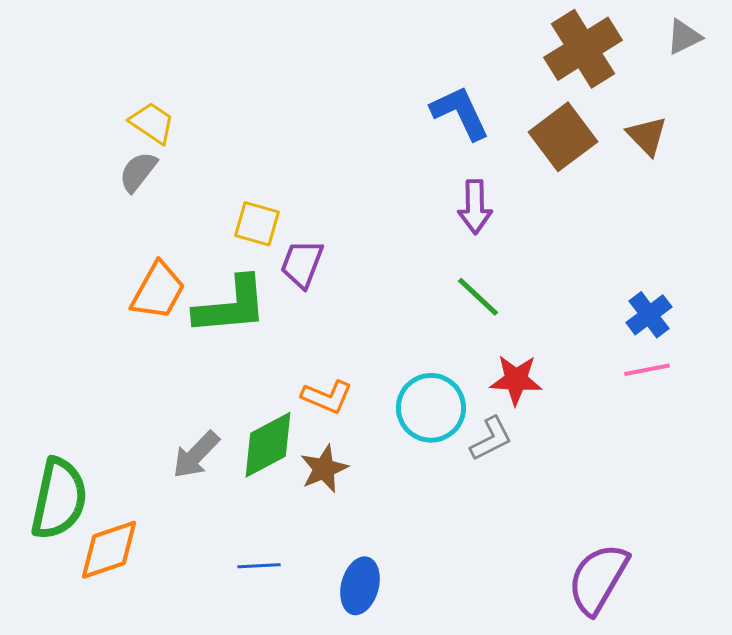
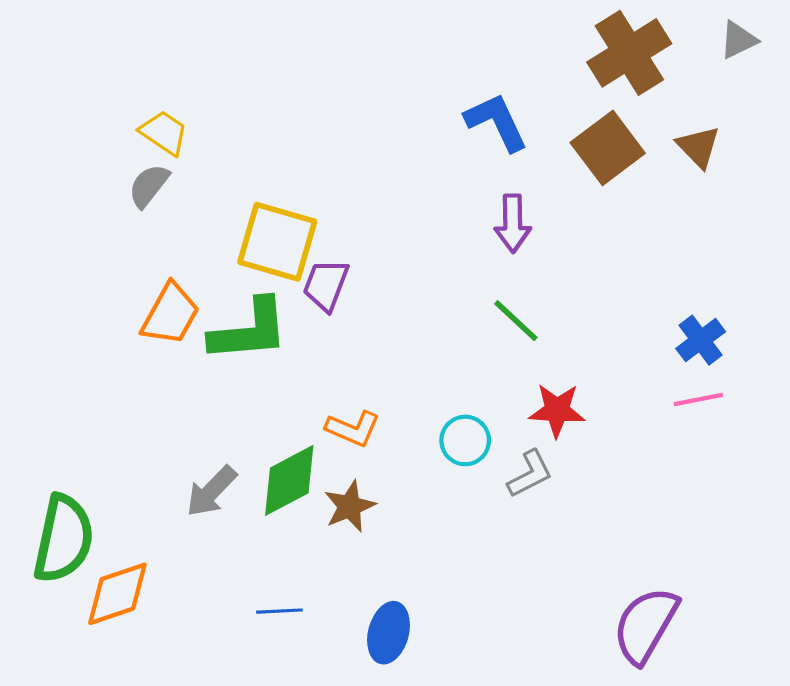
yellow square: (257, 224) -> (277, 242), size x1.6
cyan circle: (431, 408) -> (465, 440), size x0.7

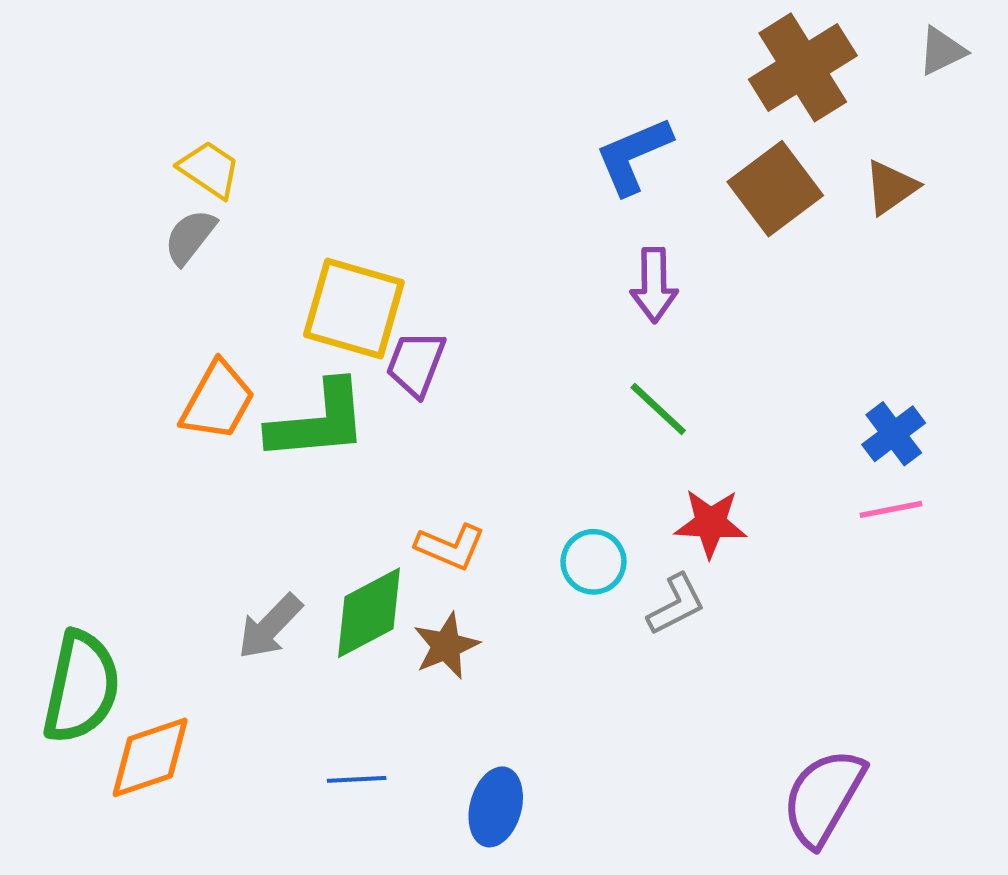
blue L-shape: (496, 122) -> (633, 156), turned -88
brown triangle: (698, 147) -> (891, 187), turned 39

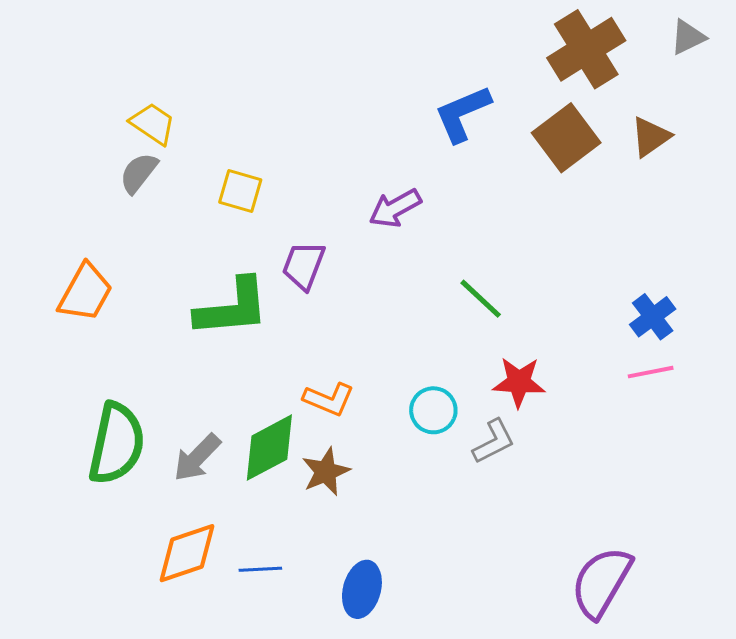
purple arrow: (654, 285) -> (395, 208), moved, turned 62
yellow square: (354, 308) -> (240, 191), moved, size x0.6
orange trapezoid: (218, 401) -> (85, 293), moved
green semicircle: (81, 687) -> (117, 443), moved
orange diamond: (150, 757) -> (187, 553), moved

